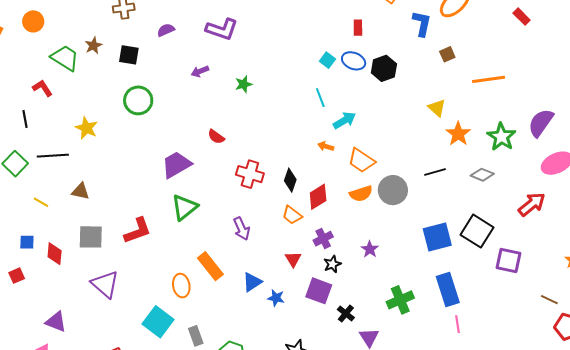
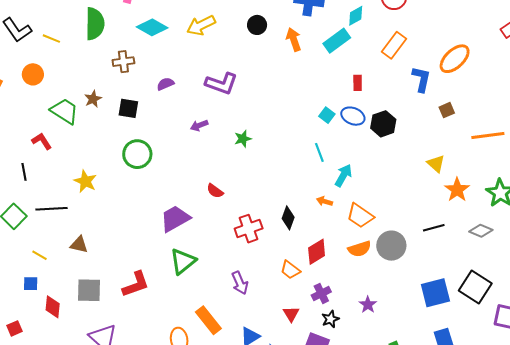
cyan arrow: (344, 120) -> (343, 175), turned -30
red cross: (250, 174) -> (249, 229), turned -36
black diamond: (290, 180) -> (288, 218), moved
blue square: (27, 242) -> (31, 284), moved

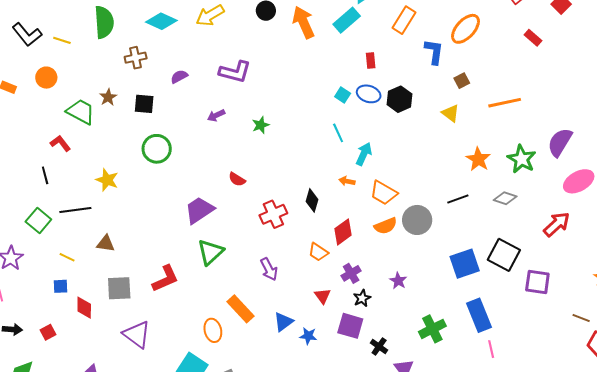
orange arrow: (294, 39) -> (304, 22), size x1.4
yellow triangle: (436, 164) -> (451, 113), moved

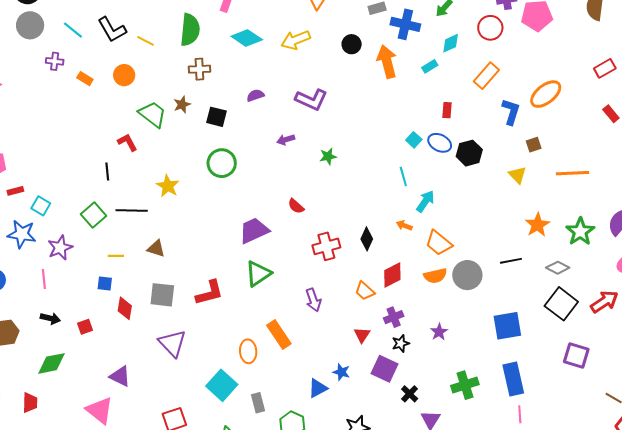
cyan rectangle: (347, 20) -> (430, 66), size x0.6
brown cross: (136, 58) -> (199, 69), moved
black square: (504, 255) -> (561, 304), moved
yellow line: (67, 257) -> (116, 256), turned -35
blue triangle: (283, 322) -> (318, 388), moved

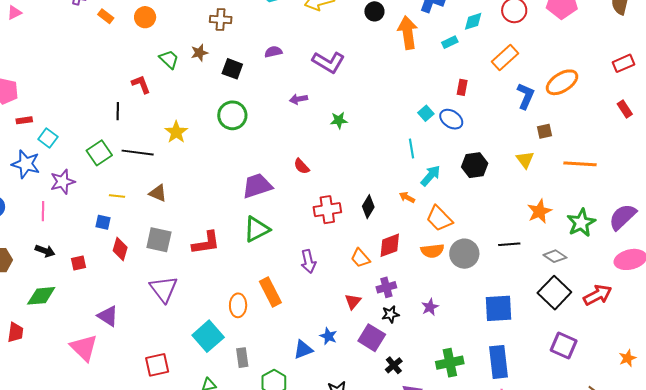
green trapezoid: (153, 114) -> (169, 59), size x0.7
black hexagon: (469, 153) -> (475, 165), moved

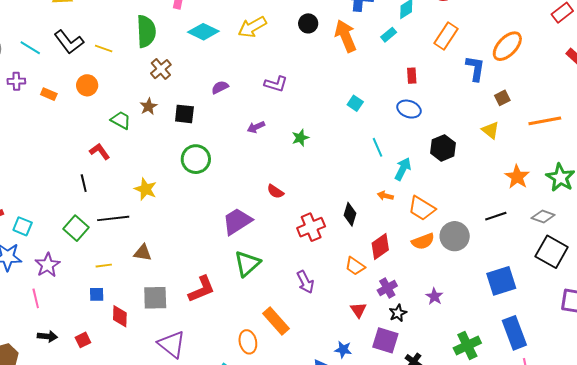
brown cross: (221, 20) -> (161, 69), turned -30
purple L-shape: (328, 62) -> (276, 84), size x0.7
cyan square: (426, 113) -> (355, 103), moved

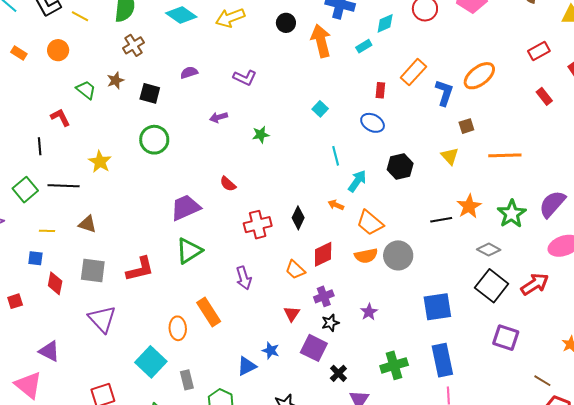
orange rectangle: (446, 36) -> (413, 72), moved
black line: (496, 216) -> (441, 220), moved

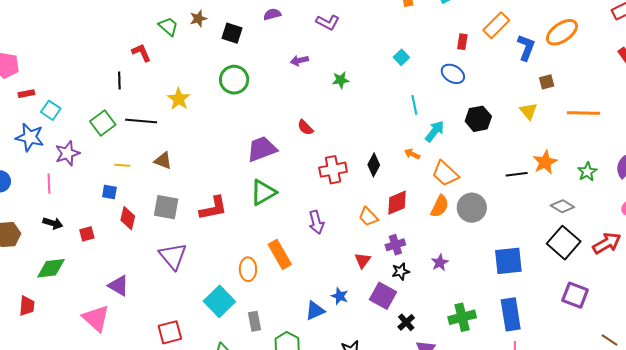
green star: (512, 214) -> (587, 172), size x0.7
orange semicircle: (366, 256) -> (440, 206), turned -55

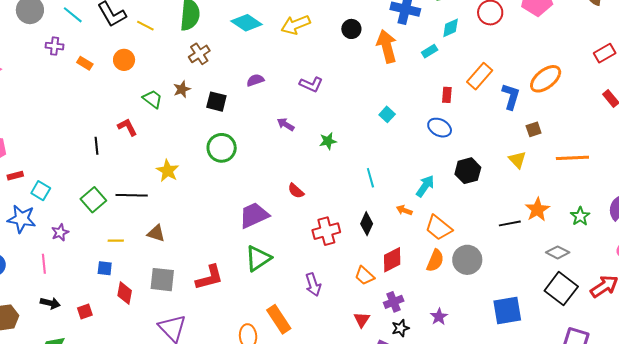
purple arrow: (299, 60) -> (286, 124), turned 48
black line: (119, 80) -> (97, 146), moved
cyan line: (414, 105) -> (370, 178), moved
purple star: (67, 153) -> (60, 232), size x0.7

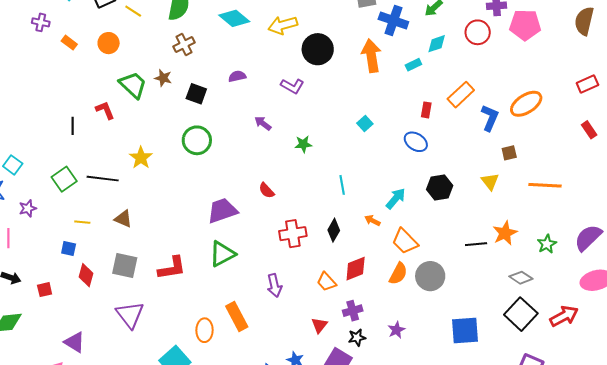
black circle: (351, 29) -> (318, 49), moved, size x1.6
brown star: (182, 89) -> (163, 78), turned 30
green trapezoid: (152, 99) -> (133, 85), size x1.4

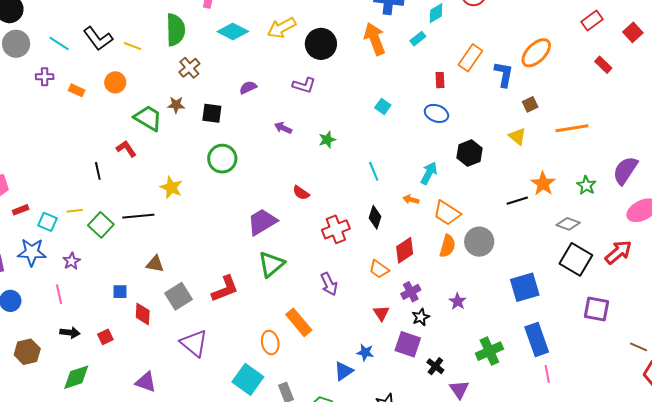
brown triangle: (123, 219) -> (155, 264), moved
yellow line: (82, 222) -> (75, 211), moved
gray square: (125, 265) -> (178, 296), turned -32

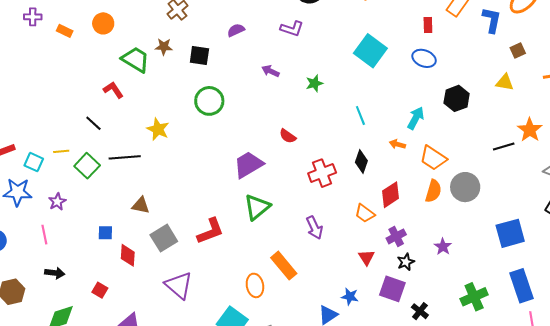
cyan square: (383, 106) -> (370, 51), size x2.0
yellow triangle: (517, 136) -> (505, 82), turned -30
black line: (98, 171) -> (93, 123), moved, turned -36
red square: (105, 337) -> (100, 290), moved, turned -35

